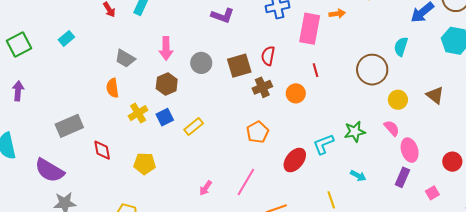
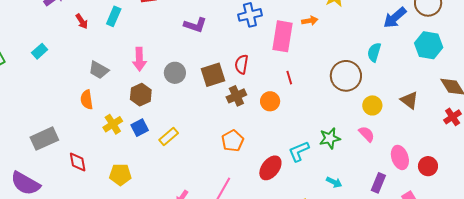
pink ellipse: (410, 150) -> (400, 157), moved

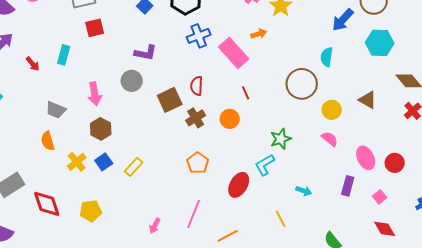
pink rectangle: (283, 36) -> (234, 53), turned -44
gray circle: (175, 73) -> (132, 81), moved
green star: (330, 138) -> (281, 139), moved
red diamond: (78, 162) -> (47, 204), size x1.4

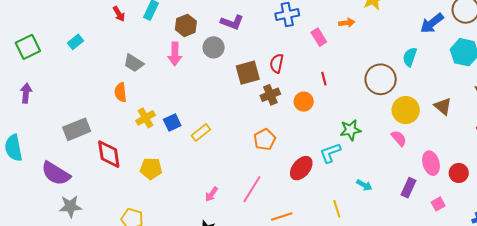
pink rectangle: (234, 53) -> (319, 37), size x0.6
yellow circle: (332, 110) -> (406, 110), size x1.4
brown hexagon: (101, 129) -> (186, 25), moved

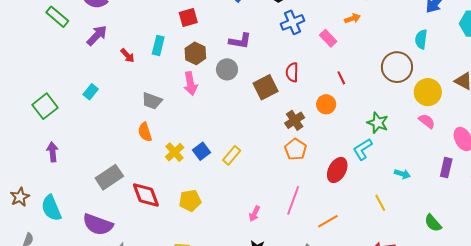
brown cross: (270, 95) -> (295, 120), moved
green star: (350, 130) -> (378, 123), turned -30

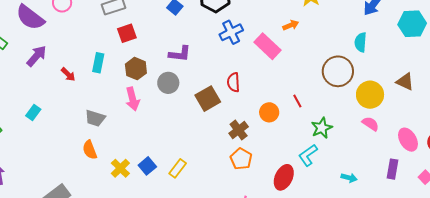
pink rectangle: (328, 38) -> (268, 46), size x1.5
red line: (341, 78) -> (297, 101), moved
green star: (378, 123) -> (322, 128), turned 30

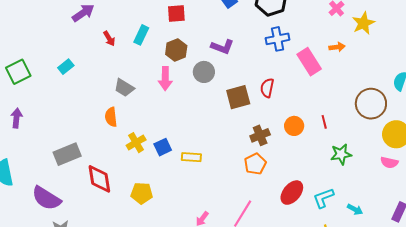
pink semicircle: (371, 124) -> (389, 163), turned 144
cyan L-shape: (308, 155) -> (323, 198), moved
yellow rectangle: (178, 168) -> (191, 157), turned 42

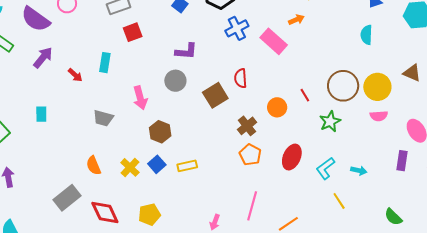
brown hexagon: (176, 50) -> (160, 132), moved
cyan rectangle: (66, 67) -> (41, 114), turned -35
brown circle: (371, 104) -> (343, 86), moved
orange semicircle: (111, 117) -> (94, 166), moved
red ellipse: (292, 193) -> (292, 157), moved

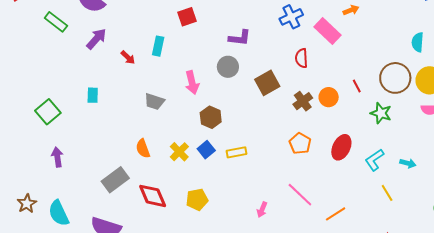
cyan semicircle: (366, 35) -> (418, 42), moved
red semicircle: (241, 78) -> (301, 58), moved
green star: (330, 121) -> (381, 113), turned -30
brown cross: (247, 126) -> (303, 101), moved
pink line: (252, 206) -> (300, 195), turned -64

